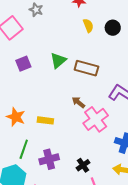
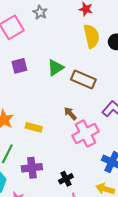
yellow semicircle: (88, 26) -> (91, 36), size x1.6

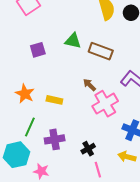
purple square: (19, 66) -> (38, 50), moved
green triangle: (56, 68) -> (73, 41), turned 48

